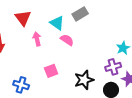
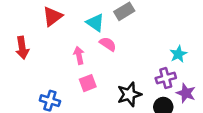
red triangle: (23, 18) -> (52, 16), turned 30
pink arrow: (37, 39) -> (79, 55), moved

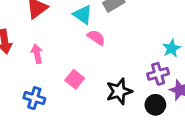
pink arrow: (79, 55) -> (37, 54), moved
pink square: (88, 83) -> (75, 79), turned -30

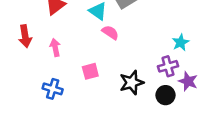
pink square: (75, 79) -> (90, 71), turned 36

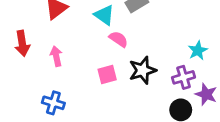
pink square: (90, 71) -> (107, 75), moved
black star: (132, 83) -> (143, 70), moved

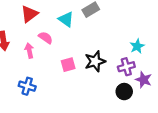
pink semicircle: (118, 39) -> (46, 38), moved

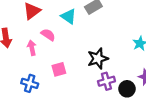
pink square: (68, 65) -> (59, 69), moved
purple cross: (126, 67) -> (106, 81), moved

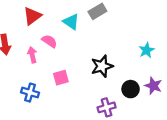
purple cross: (106, 81) -> (107, 107), moved
black circle: (127, 89) -> (131, 89), moved

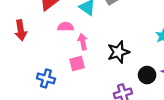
pink semicircle: (49, 41) -> (65, 27), turned -35
pink arrow: (32, 55) -> (83, 42), moved

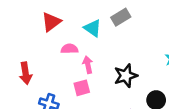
red arrow: (21, 30) -> (26, 73), moved

